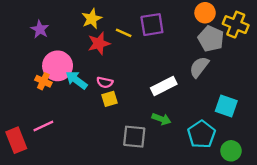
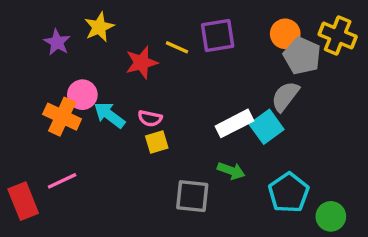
orange circle: (205, 13) -> (285, 34), moved
yellow star: (92, 19) -> (99, 27), moved
pink circle: (58, 66) -> (82, 95), size x0.7
orange cross: (43, 81) -> (62, 117), size x1.5
cyan square: (226, 106) -> (267, 127), moved, turned 35

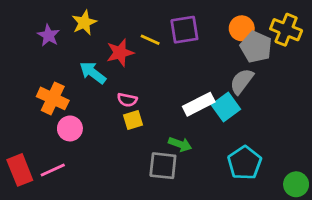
pink circle: (82, 95) -> (70, 128), moved
cyan arrow: (109, 115) -> (93, 73), moved
green arrow: (231, 171) -> (180, 144), moved
pink line: (62, 181) -> (53, 170), moved
green circle: (331, 216) -> (296, 184), moved

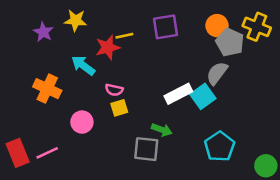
yellow star: (84, 23) -> (76, 20), turned 30
yellow line: (150, 40) -> (124, 36), moved, turned -36
pink circle: (70, 128) -> (82, 122), moved

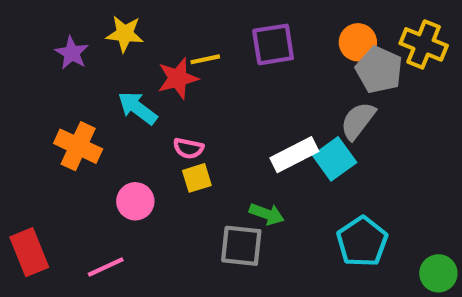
pink line: (47, 153) -> (106, 267), moved

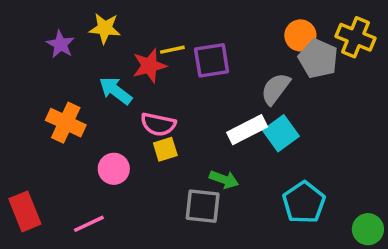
purple square: (273, 44) -> (212, 60), moved
gray semicircle: (358, 121) -> (276, 89), moved
pink semicircle: (188, 148) -> (158, 124), size x1.4

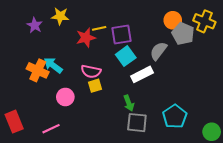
cyan arrow: (116, 91) -> (53, 65), moved
cyan square: (281, 133) -> (126, 56), moved
green arrow: (224, 179) -> (129, 103), turned 49
gray square: (203, 206) -> (137, 123), moved

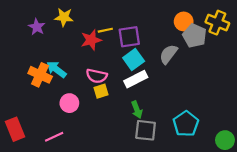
white rectangle: (142, 74) -> (136, 79), moved

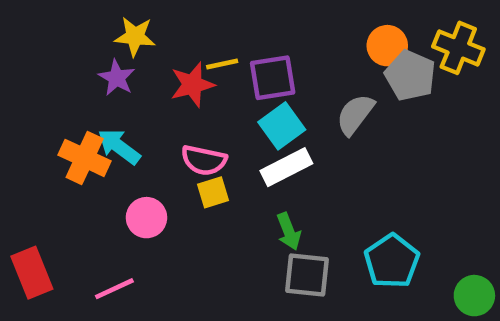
purple star: (37, 27) -> (117, 78), moved

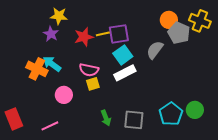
yellow line: (222, 64) -> (103, 34), moved
green arrow: (289, 231) -> (106, 118), moved
green circle: (474, 296) -> (195, 110), moved

